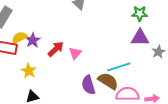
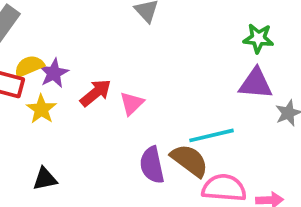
yellow star: (29, 71) -> (41, 109), moved

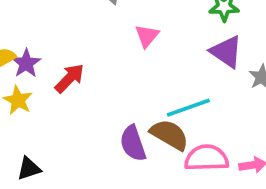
purple triangle: (256, 84) -> (226, 52), turned 36
pink triangle: (132, 103) -> (147, 36), moved

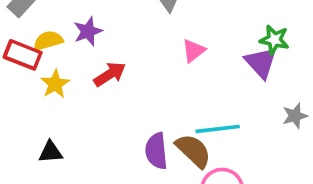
purple triangle: (226, 52) -> (261, 63), moved
purple star: (26, 63) -> (88, 31), moved

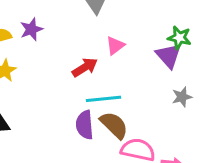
red arrow: (110, 74) -> (85, 67), moved
gray star: (295, 116) -> (182, 97), moved
cyan line: (218, 129) -> (104, 99), moved

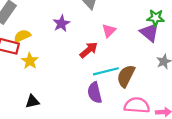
purple star: (31, 29) -> (61, 24), moved
brown semicircle: (114, 125) -> (126, 76), moved, turned -100

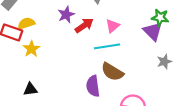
red arrow: (89, 50) -> (84, 25), moved
cyan line: (106, 71) -> (107, 46), moved
brown semicircle: (126, 76) -> (112, 72), moved, turned -90

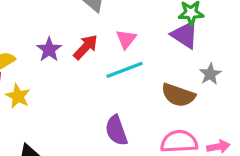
purple star: (66, 15) -> (49, 50), moved
brown semicircle: (112, 72) -> (178, 95), moved

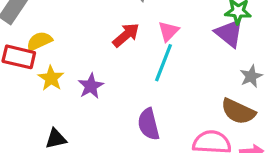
purple star: (49, 50) -> (91, 86), moved
cyan line: (124, 70) -> (163, 63), turned -54
brown semicircle: (178, 95) -> (238, 111), moved

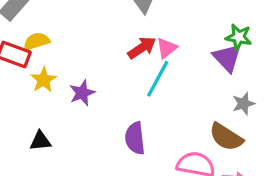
red arrow: (126, 35) -> (142, 48), moved

